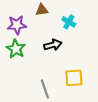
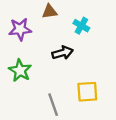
green star: (16, 49) -> (20, 70), moved

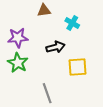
purple star: (20, 29) -> (18, 38), moved
yellow square: (87, 92) -> (78, 67), moved

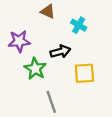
brown triangle: (44, 10) -> (48, 11), turned 32
green star: (18, 63) -> (35, 69), moved

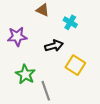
green star: (35, 69) -> (25, 74), moved
yellow square: (84, 73) -> (75, 65), turned 36

